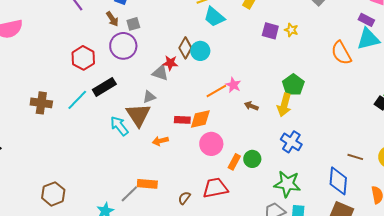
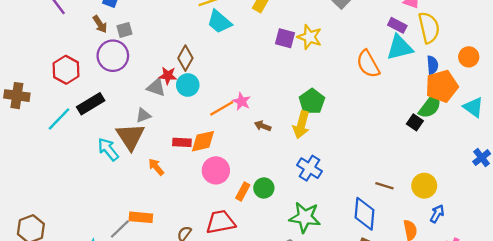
yellow star: (291, 30) -> (310, 37), size x1.5
cyan circle: (200, 51) -> (188, 85), moved
brown cross: (41, 103) -> (17, 96), moved
orange arrow: (160, 141) -> (156, 167), turned 63

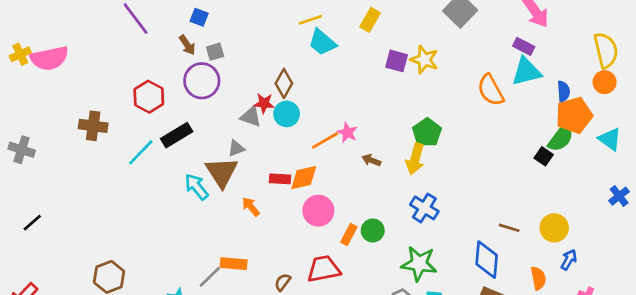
yellow semicircle: (429, 28) -> (606, 50), moved

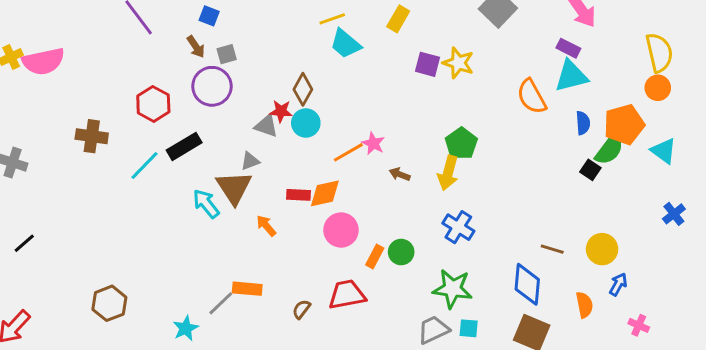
blue semicircle: (563, 91) -> (583, 123), moved

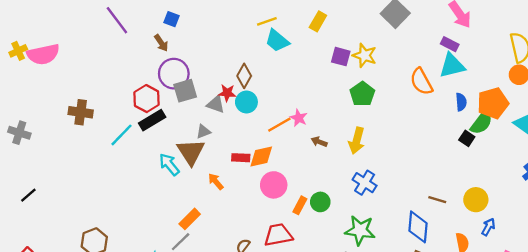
gray square: (227, 54) -> (185, 91), moved, size x1.5
red hexagon: (153, 104) -> (147, 99), moved
green pentagon: (461, 144) -> (362, 94), moved
orange rectangle: (247, 289) -> (190, 219), moved, turned -50

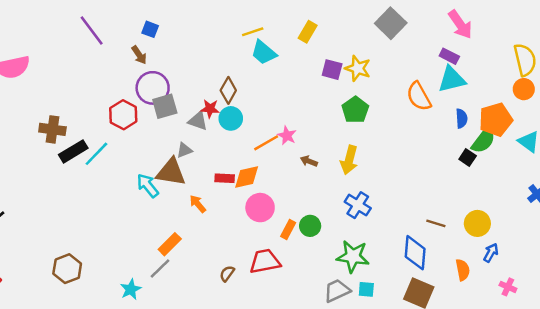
black rectangle: (152, 120) -> (73, 151), moved
brown triangle: (191, 152) -> (171, 172), turned -48

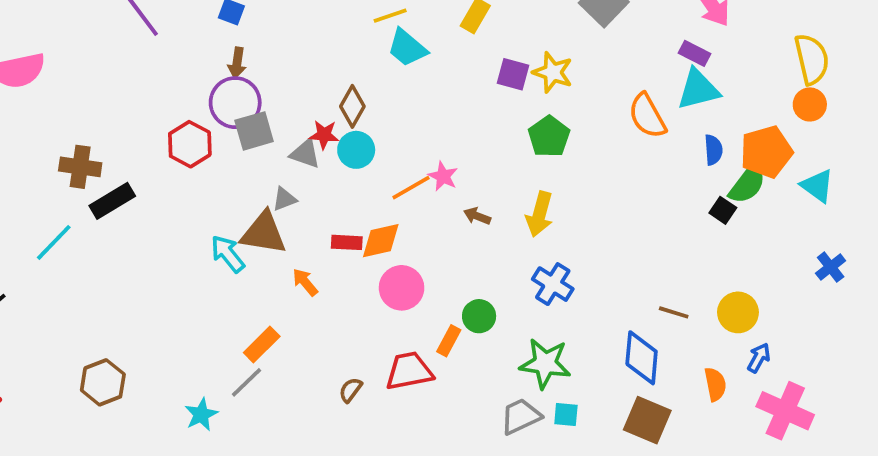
brown arrow: (139, 55) -> (237, 63), moved, turned 42
cyan line: (96, 154) -> (54, 242), moved
orange rectangle: (288, 230) -> (449, 341), moved
pink cross: (508, 287) -> (785, 411), size x2.0

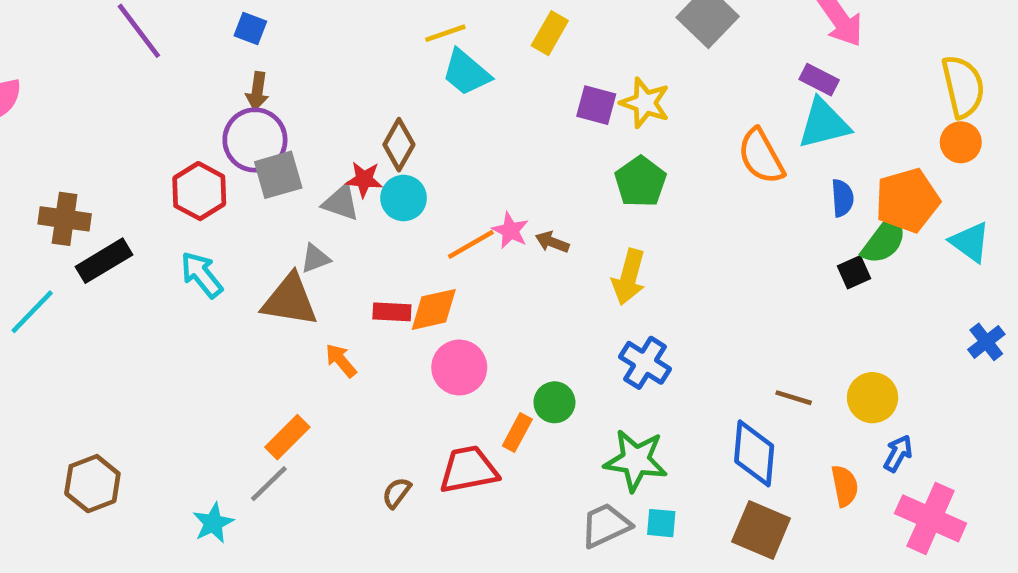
black square: (723, 210) -> (854, 272), turned 32
brown arrow: (477, 216) -> (552, 242), moved
cyan arrow: (228, 254) -> (202, 275), moved

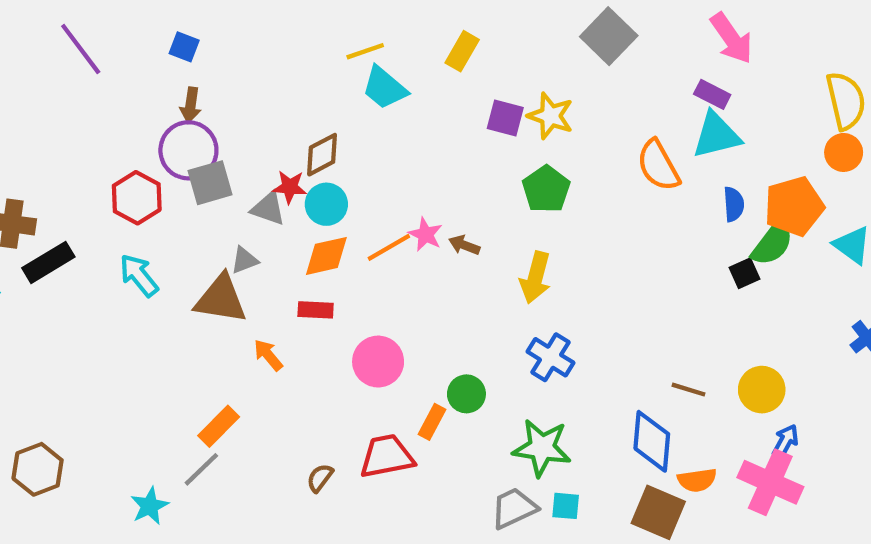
brown diamond: (399, 145) -> (322, 155), turned 33
orange diamond: (434, 309) -> (326, 256), moved
orange semicircle: (845, 486) -> (697, 480), moved, turned 93
pink cross: (931, 518) -> (770, 482), moved

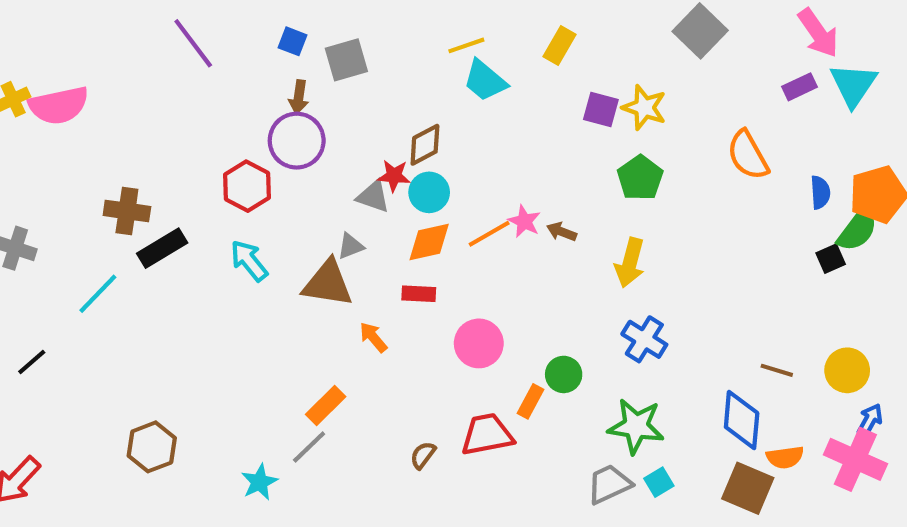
purple rectangle: (712, 94) -> (800, 87), turned -52
cyan triangle: (716, 135) -> (853, 85), moved, turned -42
gray square: (210, 183) -> (346, 60), moved
cyan square: (566, 506) -> (659, 482), turned -36

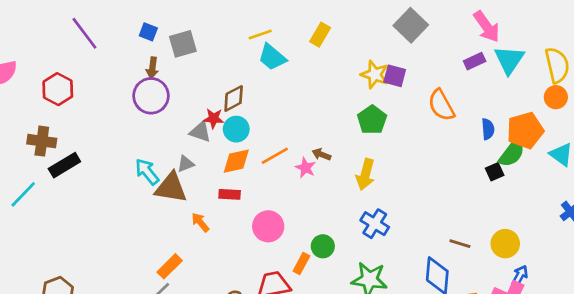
purple square: (601, 110) -> (395, 76), moved
red hexagon: (247, 186) -> (58, 89), moved
pink star: (524, 221) -> (305, 168), moved
cyan arrow: (249, 261) -> (147, 172), moved

